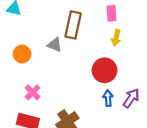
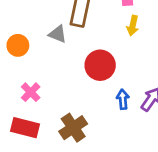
red circle: (105, 70) -> (100, 65), moved

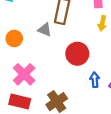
pink cross: (31, 92) -> (24, 74), size x1.5

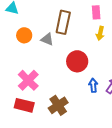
orange circle: (14, 38) -> (24, 35), moved

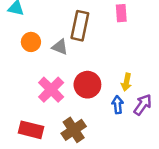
yellow arrow: (100, 33) -> (126, 82), moved
red circle: (77, 61) -> (87, 85), moved
pink cross: (28, 80) -> (51, 90), moved

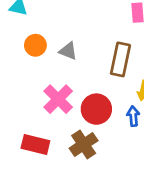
brown rectangle: (80, 26) -> (120, 59), moved
red circle: (87, 85) -> (96, 109), moved

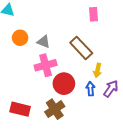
brown rectangle: (120, 59) -> (81, 48), turned -55
pink cross: (58, 99) -> (46, 65), moved, turned 30

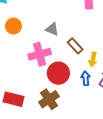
gray triangle: (44, 42) -> (52, 29), moved
brown rectangle: (81, 48) -> (75, 46), moved, size x0.7

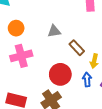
gray triangle: (52, 29) -> (54, 31), turned -32
pink cross: (40, 54) -> (21, 56), moved

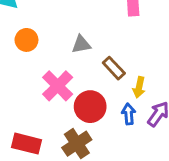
pink cross: (21, 56) -> (58, 86), moved, turned -30

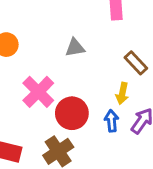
gray triangle: (81, 44) -> (75, 48), moved
brown rectangle: (114, 68) -> (136, 63), moved

